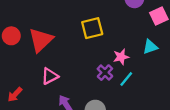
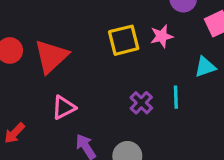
pink star: (121, 57) -> (162, 36), moved
cyan line: (126, 79) -> (176, 97), moved, turned -42

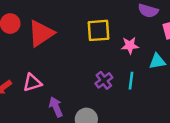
pink star: (162, 36) -> (130, 46), moved
pink triangle: (64, 107) -> (32, 83), moved

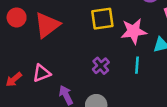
pink star: (130, 46) -> (134, 31), size x1.5
purple cross: (104, 80) -> (101, 66), moved

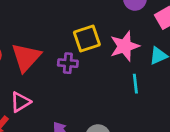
purple cross: (101, 66) -> (68, 63), moved, turned -35
pink triangle: (42, 73) -> (20, 102), moved

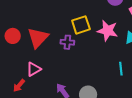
pink star: (125, 46) -> (108, 31), turned 30
cyan line: (135, 84) -> (121, 69), moved

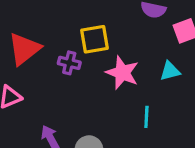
pink star: (108, 31) -> (122, 73), moved

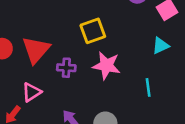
purple cross: (69, 63) -> (66, 68), moved
pink star: (122, 73) -> (106, 66), moved

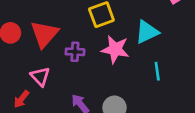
cyan triangle: (161, 46) -> (147, 32), moved, size x1.4
pink triangle: (32, 92) -> (40, 76), turned -40

